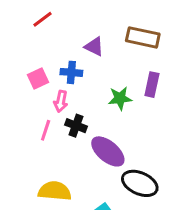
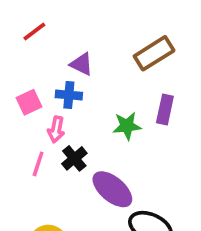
brown rectangle: (143, 37) -> (154, 53), turned -44
purple triangle: (94, 47) -> (82, 64), moved
black cross: (76, 126) -> (74, 158), turned 30

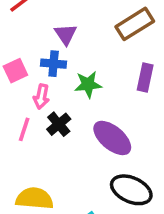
purple triangle: (82, 64) -> (66, 34), turned 30
green star: (127, 126) -> (88, 84), moved
purple ellipse: (112, 189) -> (112, 138), moved

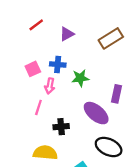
purple triangle: (66, 34) -> (67, 34), moved, turned 35
purple rectangle: (145, 77) -> (116, 94), moved
black cross: (59, 124) -> (61, 127), moved, turned 35

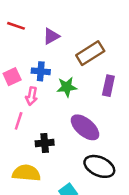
red line: (36, 25) -> (16, 26), turned 56
brown rectangle: (111, 38) -> (90, 53), moved
purple rectangle: (116, 94) -> (108, 86), moved

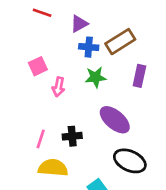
blue cross: (41, 71) -> (89, 47), moved
pink line: (19, 121) -> (41, 139), moved

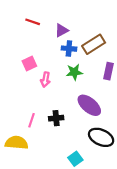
yellow semicircle: (53, 168) -> (17, 143), moved

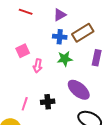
purple triangle: (61, 30) -> (60, 15), moved

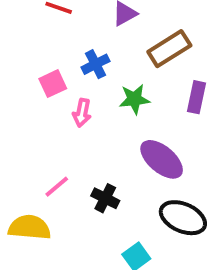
blue cross: (60, 37) -> (96, 64), moved, turned -32
black cross: (48, 102) -> (105, 198), moved, turned 32
pink line: (25, 104) -> (57, 187), turned 32

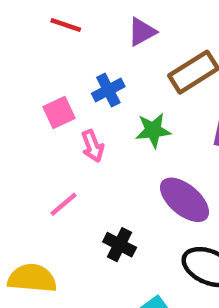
pink arrow: (82, 113) -> (93, 146), turned -32
pink line: (57, 187) -> (63, 204), moved

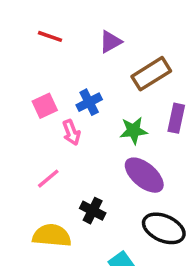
blue cross: (108, 90) -> (89, 102), moved
green star: (153, 130) -> (134, 131), moved
yellow semicircle: (32, 278) -> (52, 235), moved

